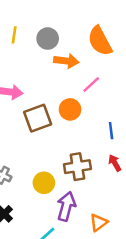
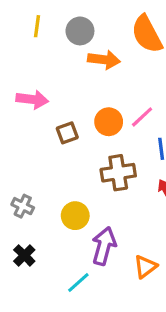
pink line: (91, 85) -> (142, 117), moved
brown square: (38, 118) -> (67, 133), size x0.6
brown cross: (77, 167) -> (118, 173), moved

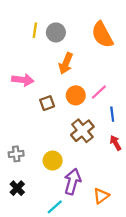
yellow line: (37, 26) -> (35, 30), moved
orange arrow: (104, 60) -> (66, 63), moved, turned 105
brown cross: (118, 173) -> (82, 131), turned -30
gray cross: (23, 206) -> (16, 154), turned -32

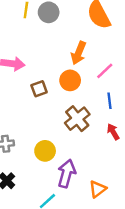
orange arrow: (66, 63) -> (78, 53), moved
pink line: (99, 92) -> (105, 71), moved

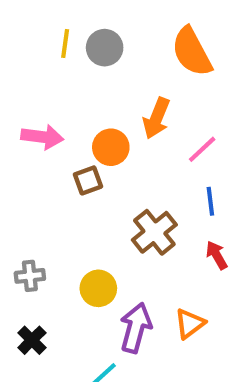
orange circle: (70, 80) -> (111, 147), moved
orange triangle: (98, 189) -> (190, 324), moved

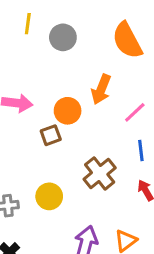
yellow line: (65, 43) -> (28, 24), moved
yellow circle: (98, 288) -> (49, 196), moved

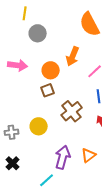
gray circle: (63, 37) -> (38, 33), moved
brown square: (51, 135) -> (48, 90), moved

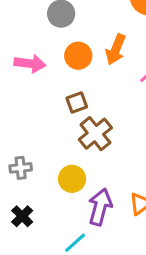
orange circle: (51, 70) -> (78, 56), moved
brown cross: (72, 111) -> (95, 134), moved
yellow circle: (39, 126) -> (72, 179), moved

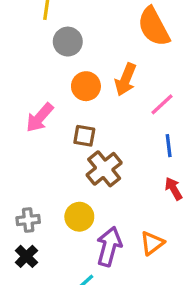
pink arrow: (30, 63) -> (40, 118), moved, turned 124
brown square: (77, 102) -> (84, 136), turned 30
gray cross: (21, 168) -> (28, 220), moved

